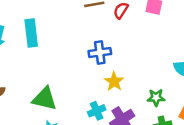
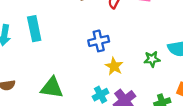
green star: (156, 98) -> (152, 59), moved

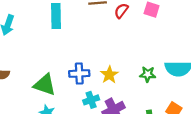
cyan rectangle: (34, 29) -> (56, 16), moved
blue cross: (99, 41) -> (79, 73), moved

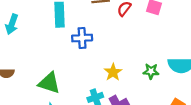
blue cross: (79, 73) -> (82, 38), moved

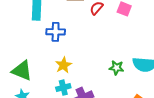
yellow star: (113, 72) -> (63, 65), moved

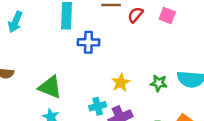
yellow star: (63, 65) -> (121, 83), moved

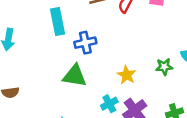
green triangle: (50, 87) -> (75, 76), moved

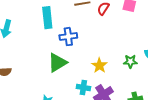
green triangle: (75, 76) -> (57, 63), turned -45
cyan cross: (109, 104) -> (83, 88), turned 32

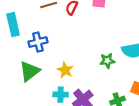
yellow star: (99, 65) -> (65, 70), moved

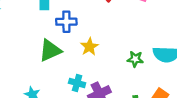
yellow star: (65, 70) -> (89, 47), moved

